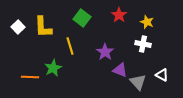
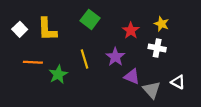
red star: (119, 15) -> (131, 30), moved
yellow line: (70, 46) -> (85, 59), moved
orange line: (30, 77) -> (33, 62), moved

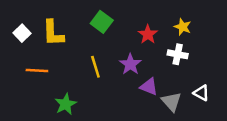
green star: (58, 74) -> (66, 104), moved

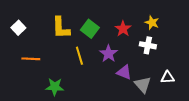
green square: (102, 22) -> (90, 29), moved
yellow L-shape: (53, 33) -> (61, 28), moved
white triangle: (201, 93) -> (168, 77), turned -32
green star: (66, 104) -> (55, 87), turned 30

